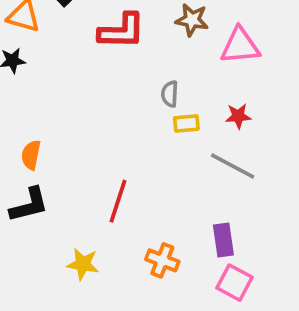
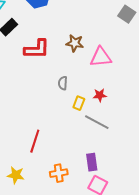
yellow rectangle: (186, 123) -> (79, 103), moved, turned -64
orange cross: (162, 260) -> (59, 173), turned -30

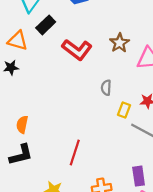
brown star: (75, 43) -> (120, 43), turned 30
red L-shape: (37, 49) -> (77, 50), turned 36

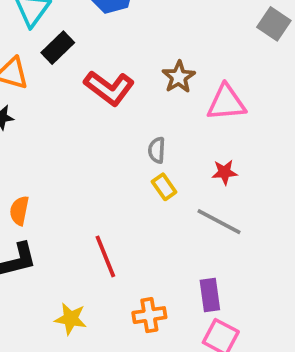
yellow rectangle: (124, 110) -> (164, 187), moved, turned -56
red line: (75, 153) -> (105, 256), turned -40

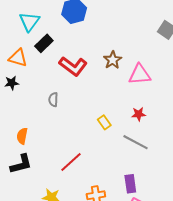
gray semicircle: (157, 150) -> (53, 100), moved
red line: (105, 256) -> (71, 162), turned 70

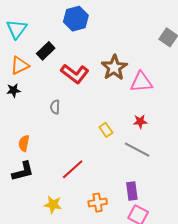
cyan triangle: (29, 21) -> (17, 29), moved
orange triangle: (18, 58) -> (20, 65), turned -42
brown star: (113, 60) -> (114, 68), size x1.4

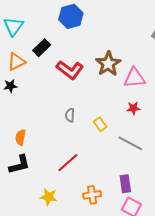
gray semicircle: (55, 107) -> (70, 115), moved
red star: (140, 122) -> (133, 108), moved

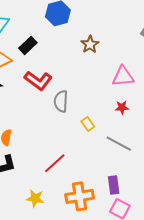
brown star: (108, 64) -> (90, 44), moved, size x0.7
red L-shape: (70, 70) -> (38, 81), moved
gray semicircle: (70, 115) -> (61, 101), moved, size x1.5
orange cross: (92, 195) -> (80, 196), size x1.5

